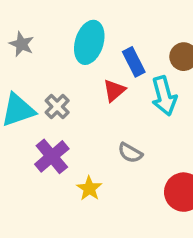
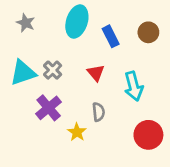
red triangle: (114, 90) -> (96, 73), moved, turned -30
cyan arrow: (164, 96) -> (134, 86), moved
gray semicircle: (130, 153) -> (98, 112), moved, turned -126

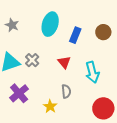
blue rectangle: (111, 36) -> (75, 35), turned 49
purple cross: (49, 108) -> (19, 93), moved

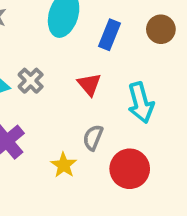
gray semicircle: (66, 91) -> (93, 138), turned -152
red circle: (103, 108) -> (130, 169), moved

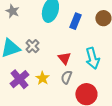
red triangle: (89, 84) -> (64, 58), moved
yellow star: (64, 165) -> (42, 78), moved

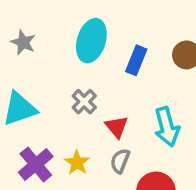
gray cross: (32, 46) -> (84, 102), moved

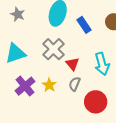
blue rectangle: (136, 60) -> (84, 25), turned -56
gray cross: (84, 102) -> (53, 49), size x1.5

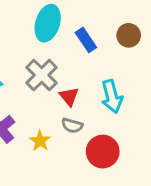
gray semicircle: (75, 84) -> (72, 126), turned -96
yellow star: (49, 85) -> (40, 141), moved

